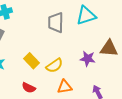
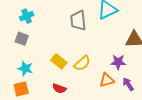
purple star: (88, 59) -> (118, 62), moved
orange triangle: (65, 87) -> (107, 80), moved

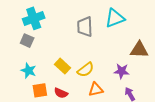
cyan cross: (27, 16) -> (34, 18), size x1.5
orange triangle: (107, 80) -> (96, 90), moved
orange square: (21, 89) -> (40, 90), moved

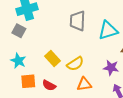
cyan triangle: (115, 18) -> (108, 30), moved

